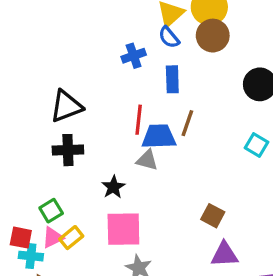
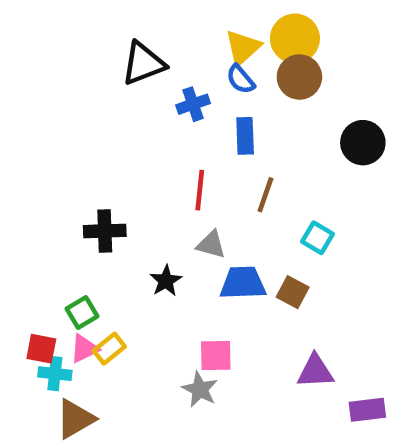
black triangle: (66, 106) -> (143, 63), moved
blue trapezoid: (159, 137) -> (243, 283), moved
cyan square: (256, 145) -> (318, 238), moved
brown square: (213, 216) -> (293, 292), moved
pink square: (123, 229) -> (216, 355), moved, size x0.7

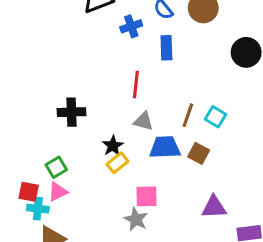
brown line: (265, 195) -> (188, 115), moved
yellow rectangle: (109, 349) -> (117, 163), moved

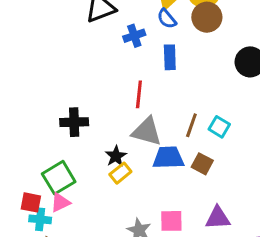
gray triangle: (143, 121) -> (147, 131), size x1.5
green square: (56, 167) -> (59, 178), size x1.5
pink square: (147, 196) -> (171, 221), moved

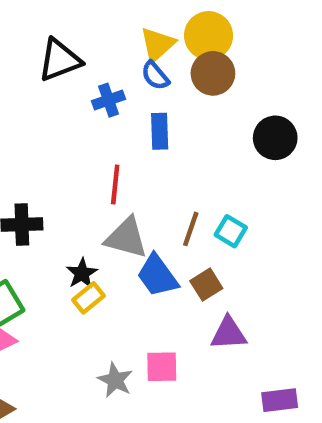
blue trapezoid: (168, 158) -> (157, 276), turned -124
brown square: (202, 164) -> (206, 285), turned 30
purple triangle: (218, 218) -> (229, 333), moved

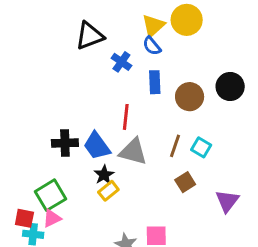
brown circle: (213, 73) -> (190, 97), moved
blue cross: (109, 100) -> (121, 62), turned -36
blue trapezoid: (157, 276) -> (97, 146), moved
purple triangle: (229, 333) -> (227, 201), moved, turned -50

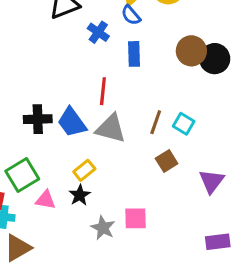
brown circle: (190, 97) -> (191, 51), moved
black star: (104, 175) -> (80, 195), moved
pink triangle: (52, 218) -> (46, 200), moved, turned 36

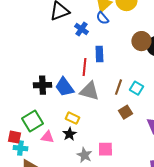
blue rectangle: (134, 54) -> (99, 54), moved
yellow rectangle: (84, 170) -> (72, 118), turned 64

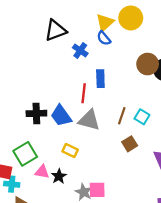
black star: (69, 134) -> (59, 176), moved
pink square: (105, 149) -> (97, 190), moved

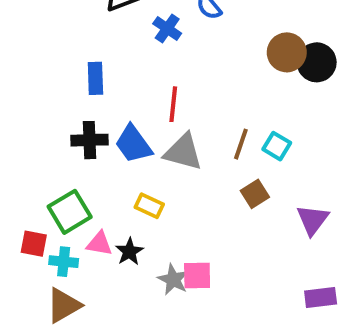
blue rectangle: (100, 79) -> (95, 78), moved
cyan cross: (12, 184) -> (64, 262), moved

